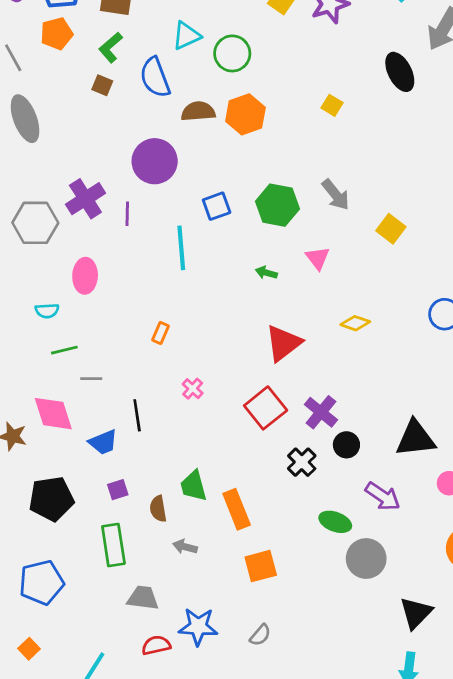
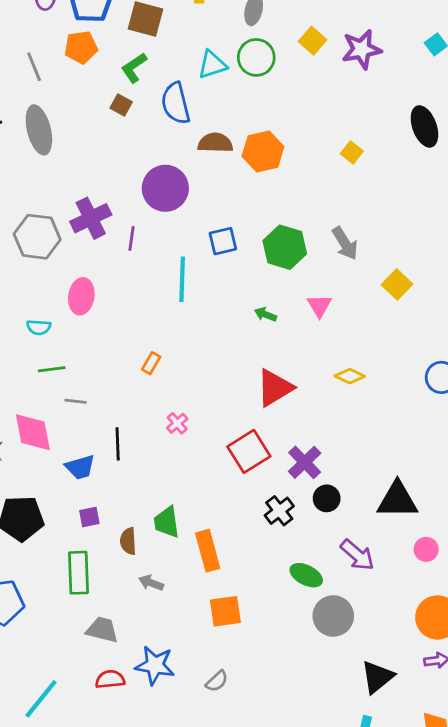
green circle: (232, 53) -> (256, 57), moved

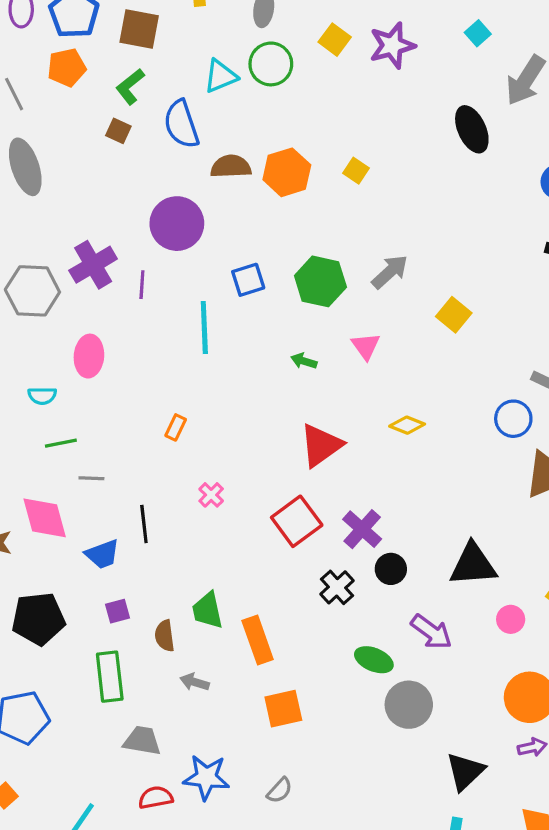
yellow square: (352, 152) -> (356, 171), moved
gray arrow: (345, 243) -> (390, 272), turned -96

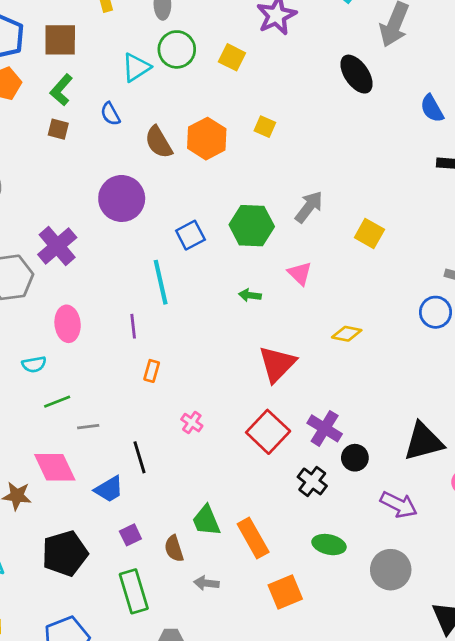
yellow square: (335, 40) -> (232, 57), moved
blue semicircle: (181, 124) -> (110, 114), size x0.6
brown semicircle: (231, 167) -> (159, 142), turned -108
purple line: (142, 285) -> (133, 326), moved
green ellipse: (374, 660) -> (329, 545), moved

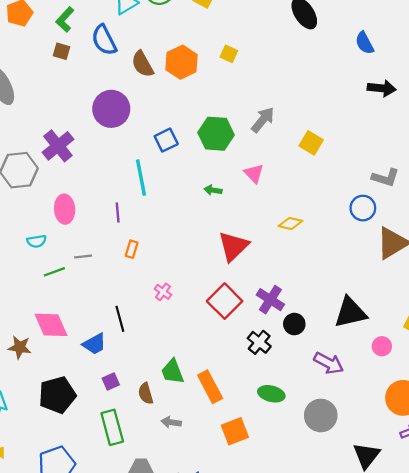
blue semicircle: (110, 114) -> (104, 40), size x1.6
gray line: (88, 427) -> (83, 257), moved

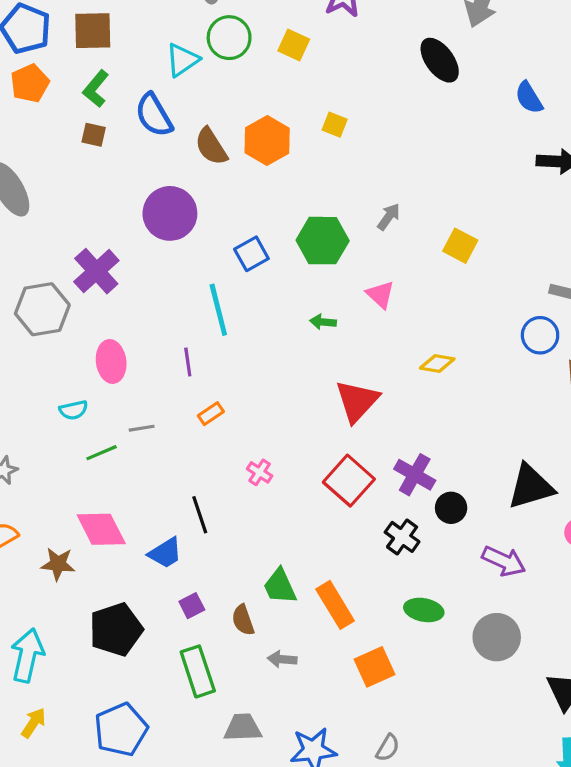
gray arrow: (263, 120) -> (389, 217), size x0.7
orange rectangle: (132, 249) -> (211, 414), turned 42

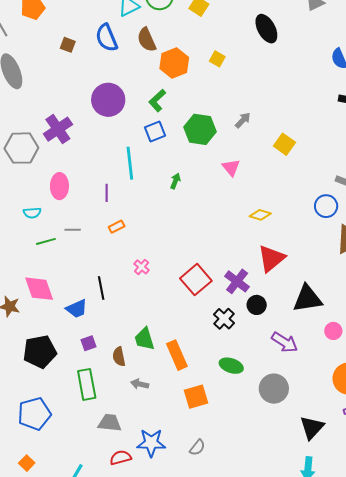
black ellipse: (440, 60) -> (266, 29), moved
green L-shape: (96, 89) -> (157, 100), moved
brown semicircle: (211, 146) -> (147, 40), moved
green arrow: (323, 322) -> (175, 181), moved, turned 98
red triangle: (357, 401) -> (271, 259), moved

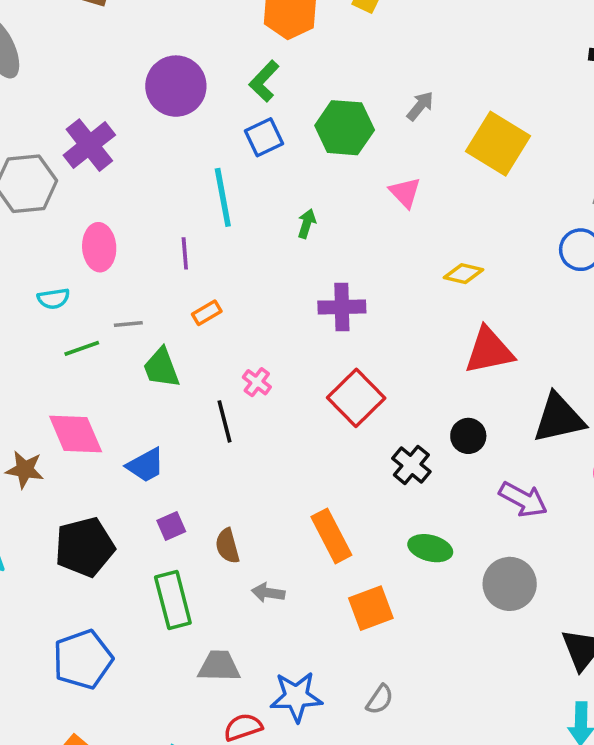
yellow square: (284, 144) -> (498, 144), size x1.6
red triangle: (271, 259) -> (489, 351), turned 32
purple cross: (237, 281) -> (342, 307), moved, turned -35
black line: (101, 288) -> (224, 421), moved
green trapezoid: (144, 339) -> (161, 368), moved

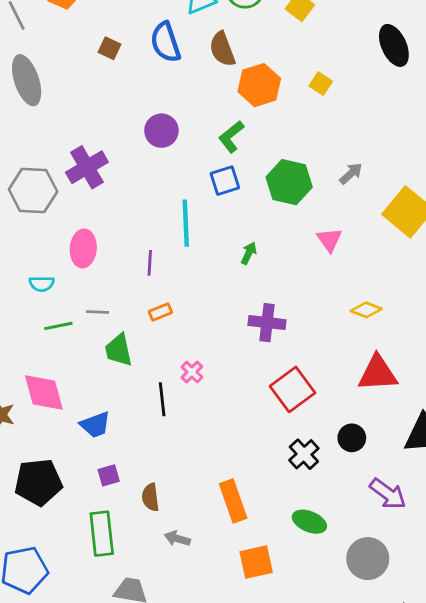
purple circle: (176, 86) -> (161, 131), size x0.7
red square: (356, 398) -> (293, 389), moved

